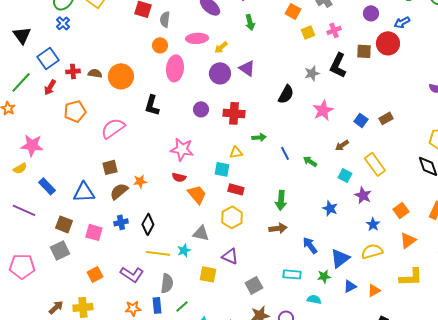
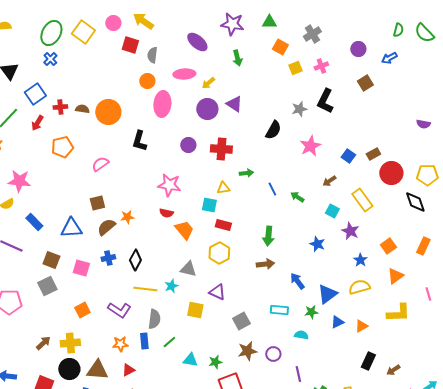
red circle: (388, 43) -> (391, 173), moved
brown square: (364, 51) -> (365, 83), moved, turned -35
pink semicircle: (113, 128) -> (100, 164), size x0.7

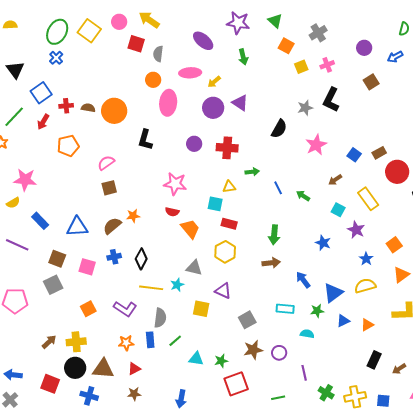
green triangle: (269, 22) -> (275, 21), turned 42
brown square: (97, 203) -> (109, 188), moved

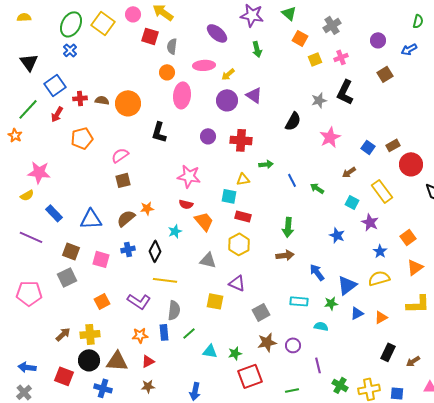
cyan star: (177, 285) -> (175, 231), moved

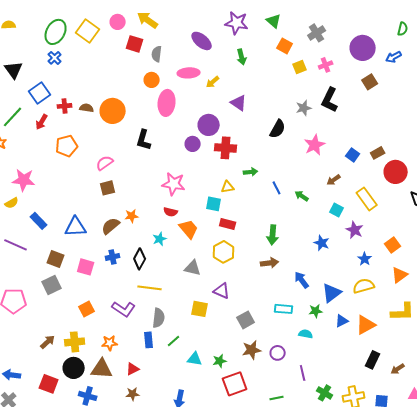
purple circle: (378, 40) -> (363, 48), size x1.6
purple circle: (227, 100) -> (209, 125), moved
orange triangle: (381, 317) -> (366, 325), size x1.5
orange star: (140, 335) -> (110, 343), moved

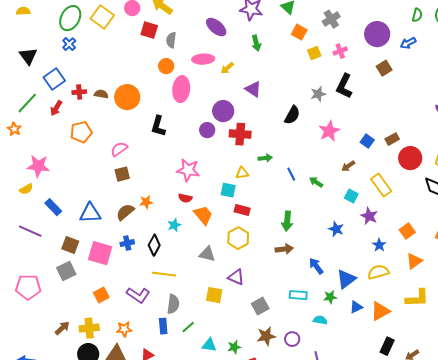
pink square: (86, 267) -> (100, 253), size x1.4

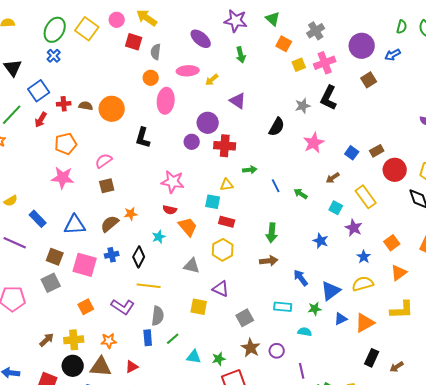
pink cross: (340, 51) -> (325, 63), size x1.5
pink star: (38, 166) -> (63, 178), moved
brown star: (266, 336) -> (251, 348), turned -30

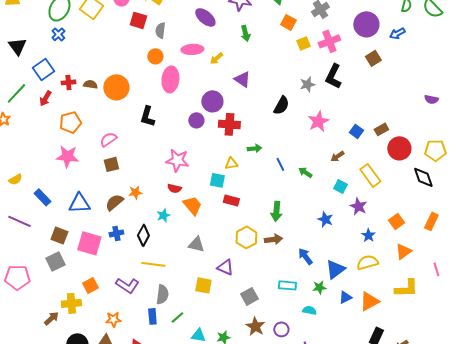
yellow hexagon: (223, 250) -> (246, 237), moved
yellow cross: (74, 340) -> (71, 303), moved

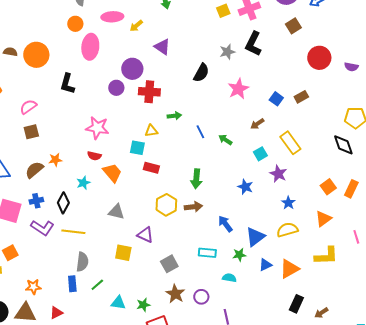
red circle: (399, 148) -> (319, 58), moved
cyan square: (340, 186) -> (260, 154), turned 32
orange square: (396, 221) -> (328, 187), moved
purple L-shape: (127, 285) -> (42, 228), moved

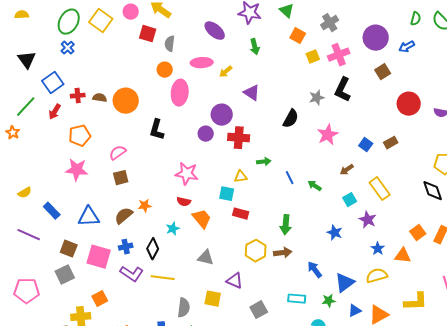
orange triangle: (323, 219) -> (403, 256), moved, turned 42
gray semicircle: (82, 262) -> (184, 308), moved

